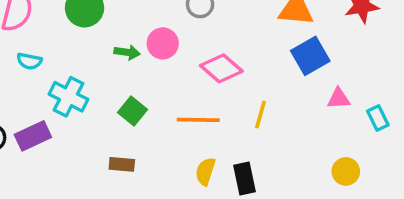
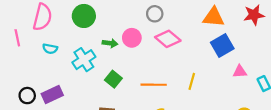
pink diamond: (221, 68) -> (168, 39), moved
cyan cross: (69, 97) -> (84, 60), moved, turned 30

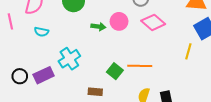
cyan cross: (84, 60) -> (69, 59), moved
green square: (113, 79) -> (115, 71), moved
yellow line: (192, 81) -> (188, 51), moved

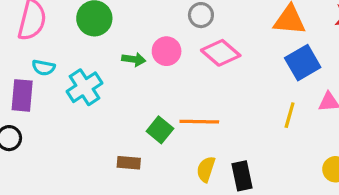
yellow line: (188, 51) -> (290, 115), moved
cyan cross: (69, 59) -> (84, 87), moved
purple rectangle: (44, 75) -> (22, 95), moved, turned -60

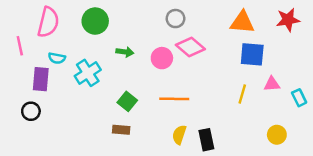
pink circle: (167, 51) -> (162, 58), moved
blue square: (303, 63) -> (252, 54), turned 35
green square: (160, 130) -> (127, 101), moved

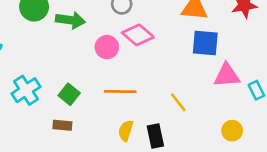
green arrow: (125, 52) -> (70, 20), moved, size x1.5
cyan cross: (88, 73) -> (26, 90), moved
pink triangle: (272, 84) -> (227, 75), size x1.5
yellow line: (242, 94) -> (178, 102), moved, turned -54

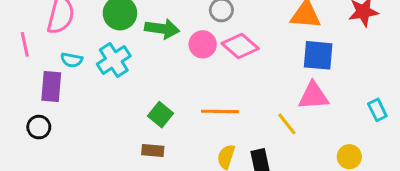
pink circle: (107, 47) -> (203, 44), moved
pink triangle: (227, 75) -> (313, 96), moved
cyan cross: (26, 90) -> (114, 60), moved

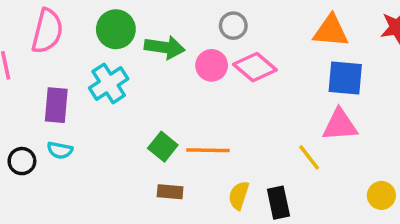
cyan semicircle: (72, 60) -> (60, 150), moved
purple rectangle: (51, 86) -> (56, 105), moved
orange line: (220, 111) -> (208, 150), moved
brown rectangle: (153, 150) -> (170, 192), moved

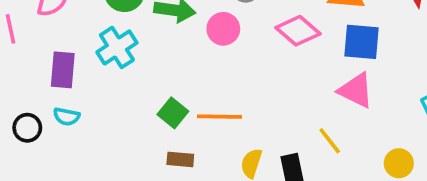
pink diamond: (255, 67) -> (298, 31), moved
pink triangle: (340, 125) -> (356, 90), turned 30
yellow line: (309, 157) -> (330, 141), moved

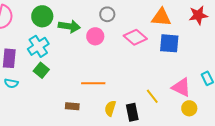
pink triangle: (356, 90) -> (181, 87), moved
green square: (173, 113) -> (41, 70), moved

